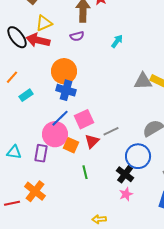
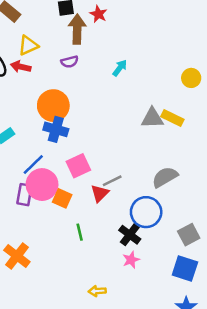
red arrow: (38, 40) -> (21, 67), size x0.7
blue line: (60, 118) -> (33, 164), moved
red triangle: (92, 141) -> (100, 193), moved
purple rectangle: (41, 153) -> (24, 195), moved

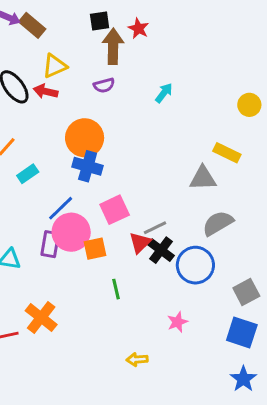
gray triangle: (152, 118) -> (203, 178), moved
orange square: (62, 198) -> (95, 249), turned -36
black cross: (130, 235) -> (161, 250), moved

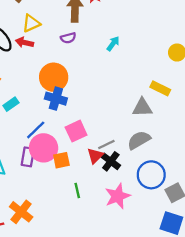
gray semicircle: (218, 223) -> (139, 140), moved
blue circle: (195, 265) -> (151, 175), moved
pink star: (177, 322) -> (118, 196), moved, size x1.6

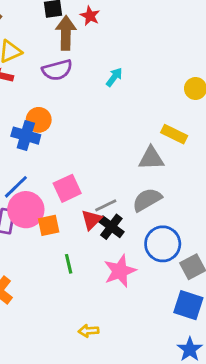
purple semicircle: (68, 38) -> (57, 70), size x1.5
orange circle: (54, 77) -> (39, 120), size x0.7
blue cross: (56, 99) -> (26, 136), moved

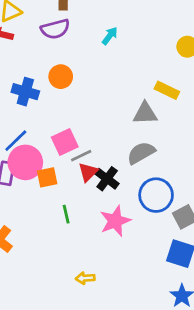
orange circle: (39, 120) -> (61, 77), moved
gray line: (106, 205) -> (81, 156), moved

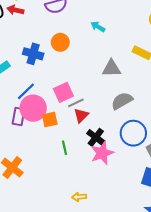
cyan arrow: (110, 36) -> (98, 27), moved, turned -96
gray triangle: (145, 113) -> (111, 68), moved
black cross: (107, 179) -> (96, 137), moved

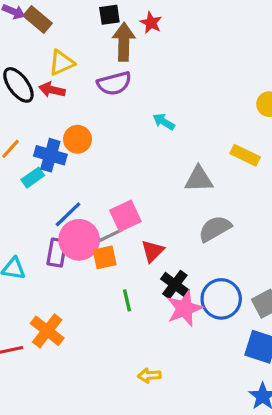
cyan arrow: (98, 27) -> (164, 122), moved
orange circle: (60, 42) -> (78, 139), moved
blue cross: (33, 54) -> (50, 155), moved
gray line: (76, 103) -> (111, 235), moved
blue circle: (133, 133) -> (221, 299), moved

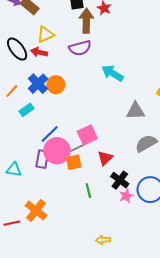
cyan arrow: (164, 122) -> (112, 73), size x1.5
blue cross: (50, 155) -> (38, 84), moved, turned 30
pink star: (184, 308) -> (126, 196), size x0.6

